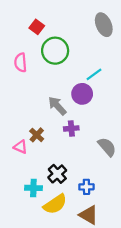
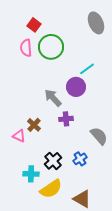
pink semicircle: (20, 63) -> (26, 48), moved
blue cross: (86, 187) -> (80, 159), moved, turned -32

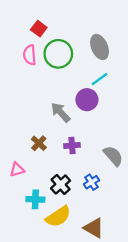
gray ellipse: (96, 23) -> (100, 47), moved
purple cross: (66, 119) -> (72, 146), moved
pink triangle: (19, 136) -> (17, 170), moved, turned -40

